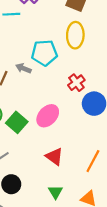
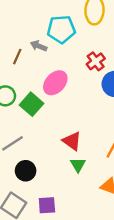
pink ellipse: (48, 116) -> (55, 83), moved
green triangle: (55, 192) -> (78, 165), moved

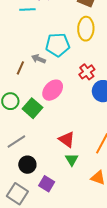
purple square: (47, 205) -> (47, 184), moved, turned 35

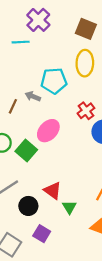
red triangle: (67, 139) -> (53, 190), moved
black circle: (27, 165) -> (28, 206), moved

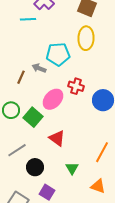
red cross: (86, 111) -> (76, 86), moved, turned -35
red triangle: (53, 190) -> (57, 138), moved

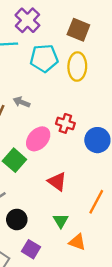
cyan pentagon: (58, 54) -> (44, 58), moved
red triangle: (57, 138) -> (57, 182), moved
orange triangle: (98, 186) -> (77, 242), moved

